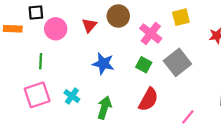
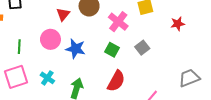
pink circle: (56, 29) -> (50, 39), moved
gray square: (177, 62) -> (142, 48), size x0.6

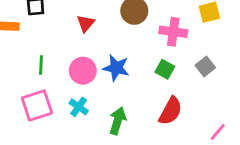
red triangle: (63, 14) -> (86, 23), moved
pink cross: (118, 22) -> (173, 32), turned -30
pink circle: (50, 39) -> (83, 71), moved

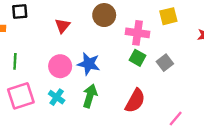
green line: (41, 65) -> (15, 61), moved
green square: (165, 69) -> (137, 58), moved
green arrow: (118, 121) -> (90, 96), moved

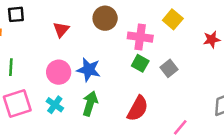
yellow square: (168, 16) -> (173, 19), turned -36

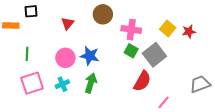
yellow square: (173, 19) -> (168, 29), moved
gray square: (169, 68) -> (154, 55), size x1.6
cyan cross: (55, 105) -> (62, 84), turned 32
red semicircle: (138, 109) -> (142, 81), moved

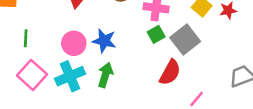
green square: (131, 51) -> (156, 34), turned 32
pink square: (32, 83) -> (32, 75), turned -30
cyan cross: (62, 84) -> (70, 76), size x1.6

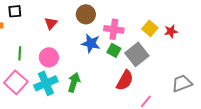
green square: (156, 34) -> (114, 50), turned -32
green line: (26, 38) -> (20, 53), moved
blue star: (104, 41) -> (91, 43), moved

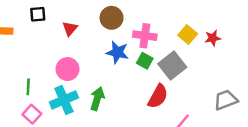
black square: (15, 11) -> (38, 14), moved
green line: (20, 53) -> (28, 87), moved
pink square: (16, 82) -> (32, 114), moved, size x0.7

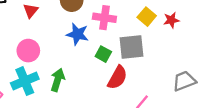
green square: (145, 61) -> (103, 54), moved
gray square: (172, 65) -> (131, 47), turned 32

